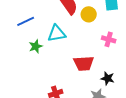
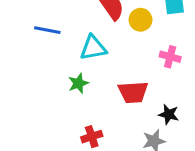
blue line: (26, 21) -> (47, 30), turned 36
green star: (36, 46) -> (78, 83), moved

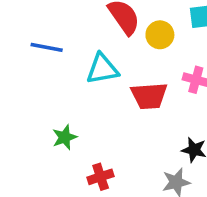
green star: (78, 83) -> (65, 137), moved
red trapezoid: (133, 92) -> (149, 96), moved

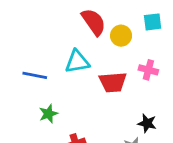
blue line: (47, 47) -> (35, 75), moved

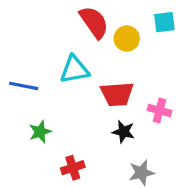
pink cross: (148, 70) -> (159, 110), moved
black star: (147, 123) -> (123, 132), moved

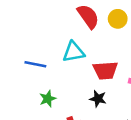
yellow circle: (127, 39) -> (118, 19), moved
black star: (123, 132) -> (98, 99), moved

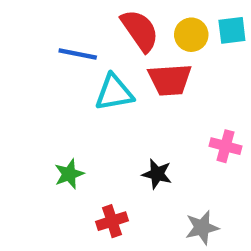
blue line: (35, 64) -> (78, 54), moved
red trapezoid: (105, 70) -> (170, 80), moved

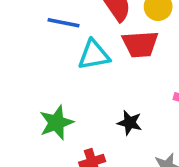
green star: (69, 174) -> (56, 123), size x1.4

